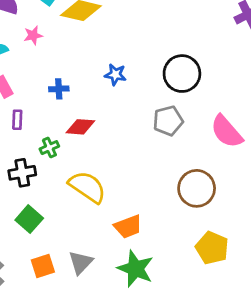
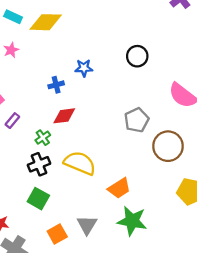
black circle: (182, 74) -> (137, 56), size x0.7
blue cross: (59, 89) -> (56, 85), moved
purple rectangle: (17, 120) -> (12, 121), turned 49
gray pentagon: (168, 121) -> (137, 120), moved
black cross: (22, 173) -> (39, 164), moved

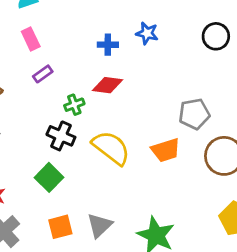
black cross: (39, 164) -> (61, 136), turned 30
orange trapezoid: (119, 188) -> (166, 150), moved

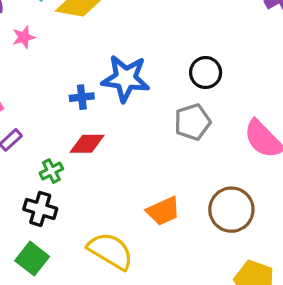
blue star: (147, 33) -> (126, 78), size x1.8
gray pentagon: (194, 114) -> (192, 122), moved
yellow semicircle: (111, 148) -> (110, 251), moved

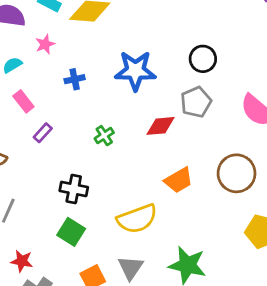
blue cross: (82, 97) -> (75, 79), moved
red diamond: (87, 144) -> (161, 126), moved
green cross: (51, 171) -> (104, 136), moved
yellow semicircle: (110, 251) -> (137, 219), turned 135

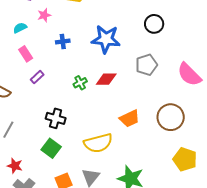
black circle: (203, 59) -> (154, 24), moved
red diamond: (161, 126) -> (106, 79), moved

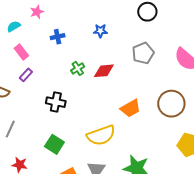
blue star: (106, 39) -> (100, 31), size x0.5
purple rectangle: (37, 77) -> (26, 75), moved
green cross: (80, 83) -> (78, 68), moved
black cross: (56, 118) -> (56, 102), moved

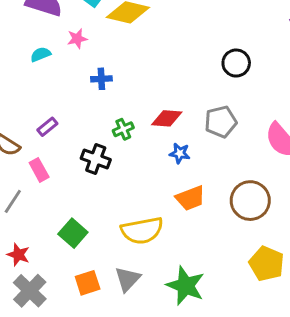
blue star: (100, 31) -> (180, 153), moved
pink rectangle: (21, 52) -> (39, 170), moved
red diamond: (104, 71) -> (167, 118), moved
black cross: (56, 102) -> (96, 159), moved

